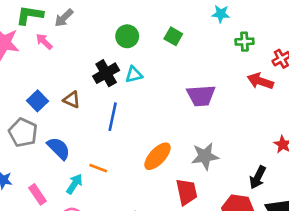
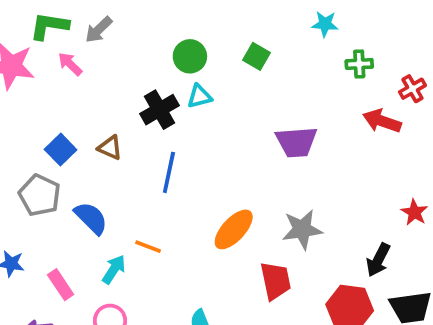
cyan triangle: (134, 75) -> (199, 96), moved

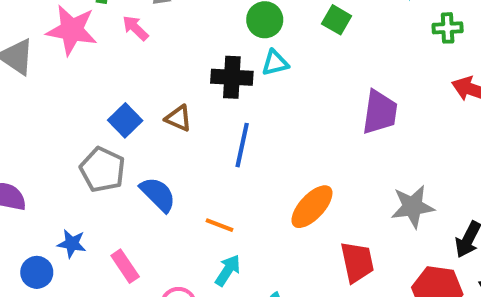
black cross: (159, 110) -> (232, 77), turned 33
purple trapezoid: (296, 142) -> (380, 112), turned -78
gray star: (302, 229) -> (413, 207), moved
cyan arrow: (114, 269) -> (228, 270), moved

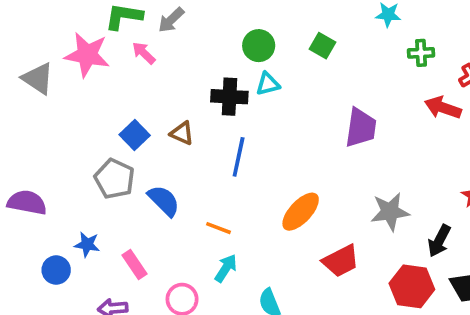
red trapezoid: (357, 262) -> (341, 261), turned 75

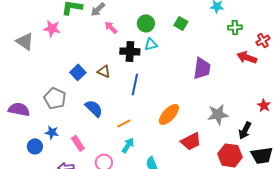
pink arrow: (144, 53) -> (111, 27), moved
pink star: (87, 55) -> (52, 28), size x0.7
gray pentagon: (115, 179) -> (55, 98), moved
orange line: (219, 228) -> (124, 123), turned -48

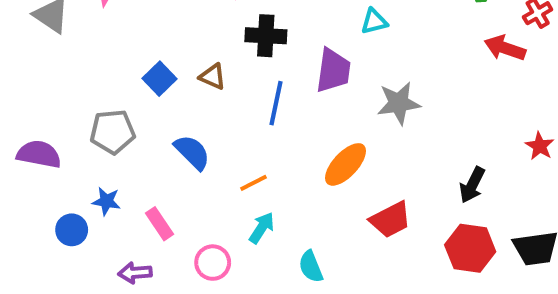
cyan triangle: (151, 44) -> (374, 21), moved
purple trapezoid: (202, 68) -> (333, 70), moved
gray pentagon: (55, 98) -> (113, 132), turned -30
gray star: (218, 114) -> (399, 103), moved
black arrow: (245, 130) -> (472, 185), moved

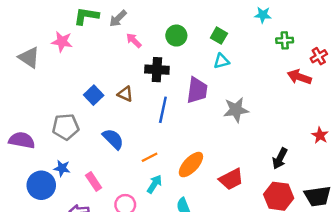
orange ellipse: (345, 164) -> (191, 165), moved
blue circle: (72, 230) -> (41, 185), size x1.5

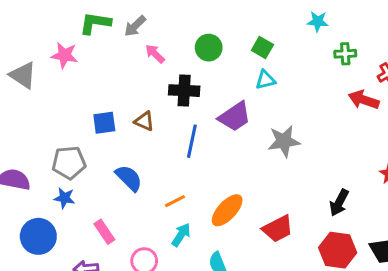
purple trapezoid: (197, 90) -> (235, 117), turned 48
blue square: (94, 95) -> (104, 123), turned 36
blue star: (62, 168) -> (64, 198), moved

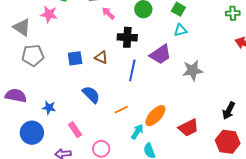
gray pentagon: (69, 163) -> (33, 55), moved
cyan arrow: (181, 235) -> (137, 132), moved

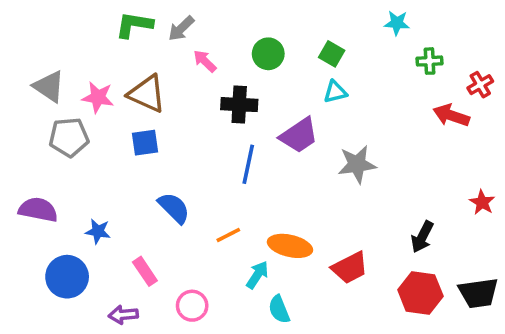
pink star: (49, 14) -> (98, 97), moved
brown triangle: (101, 57) -> (147, 94), moved, size x1.6
orange ellipse: (155, 116) -> (290, 246), turned 60

